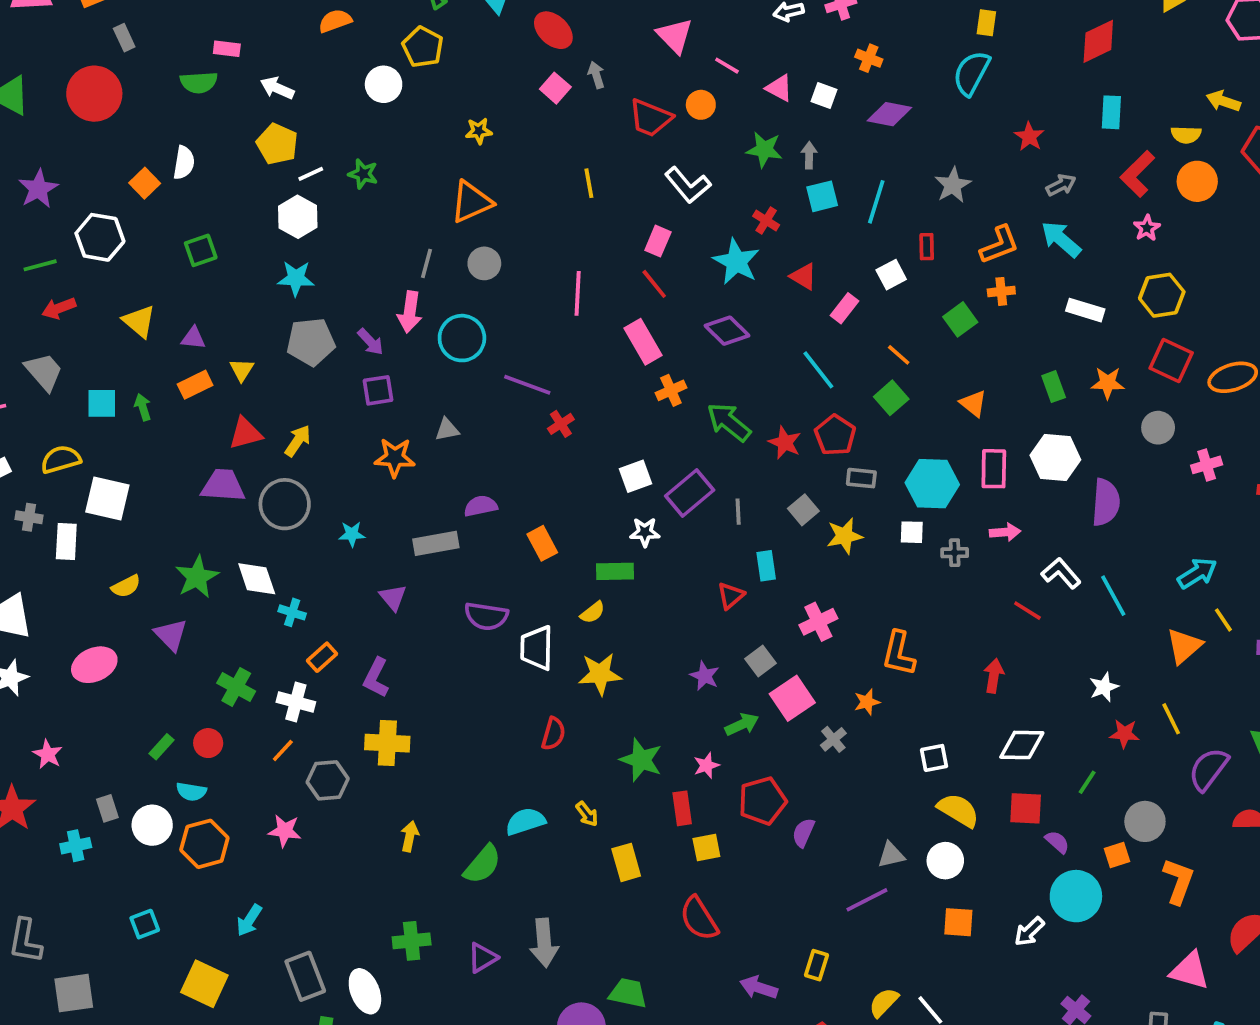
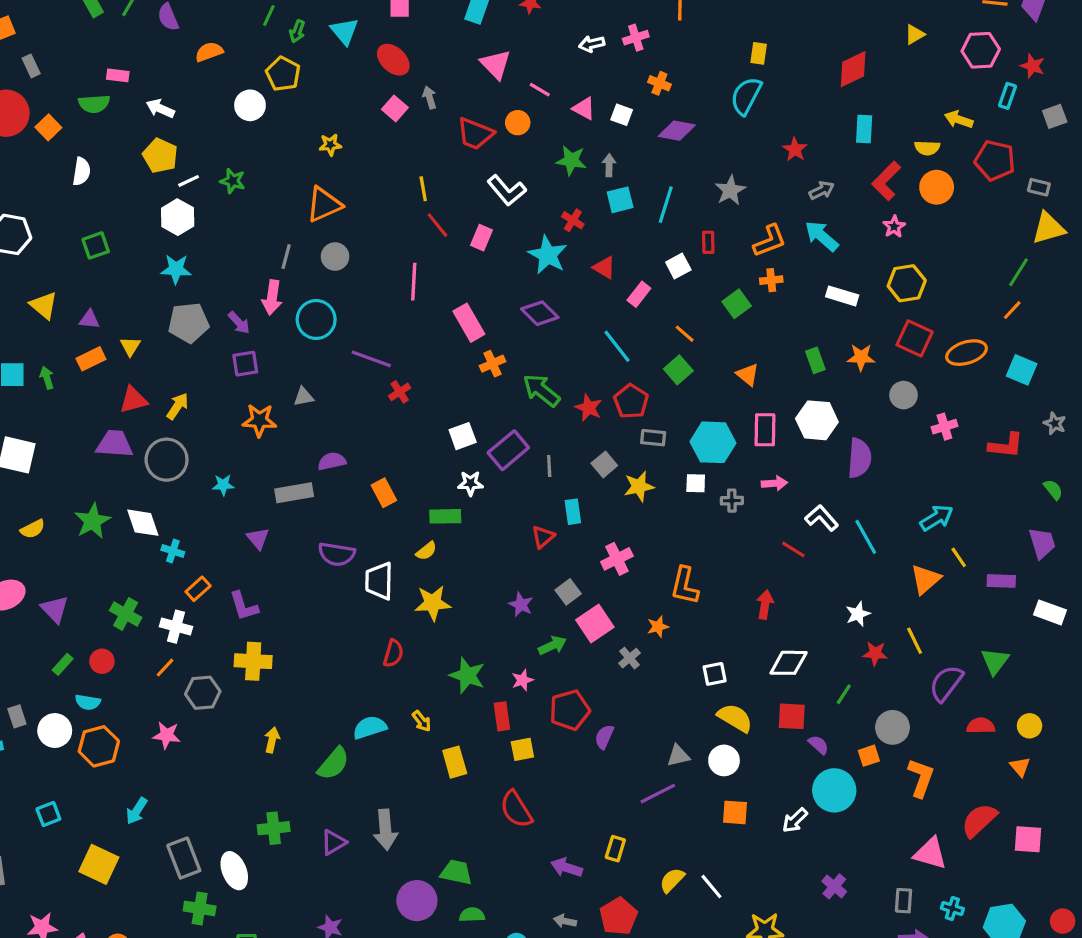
orange square: (145, 183) -> (48, 127), moved
red line: (654, 284) -> (437, 225), moved
purple triangle: (171, 635) -> (55, 609), moved
purple L-shape: (376, 678) -> (244, 606), turned -44

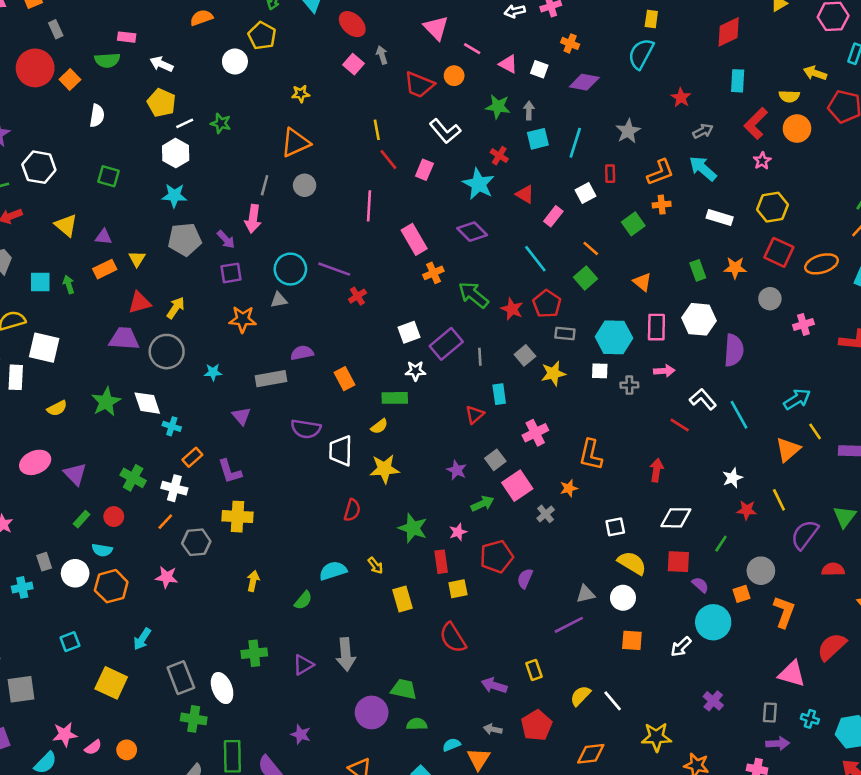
green square: (96, 245) -> (109, 176), turned 35
cyan circle: (316, 320) -> (290, 269), moved
green semicircle: (333, 764) -> (303, 600), size x0.7
yellow rectangle: (615, 849) -> (534, 670), turned -36

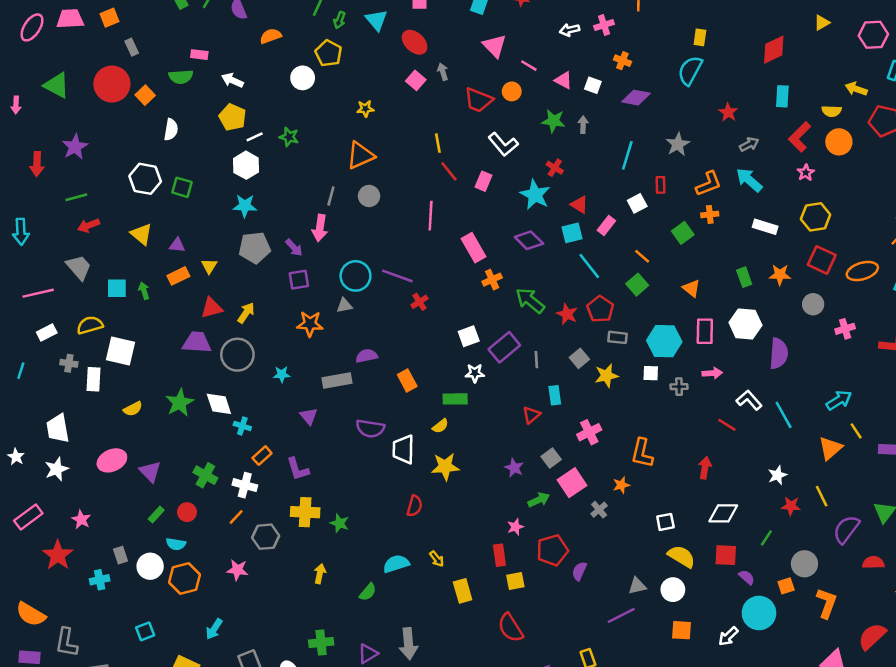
cyan square: (538, 139) -> (572, 233), moved
white hexagon: (39, 167) -> (145, 179), moved
green star: (413, 528) -> (340, 523), moved, size x0.7

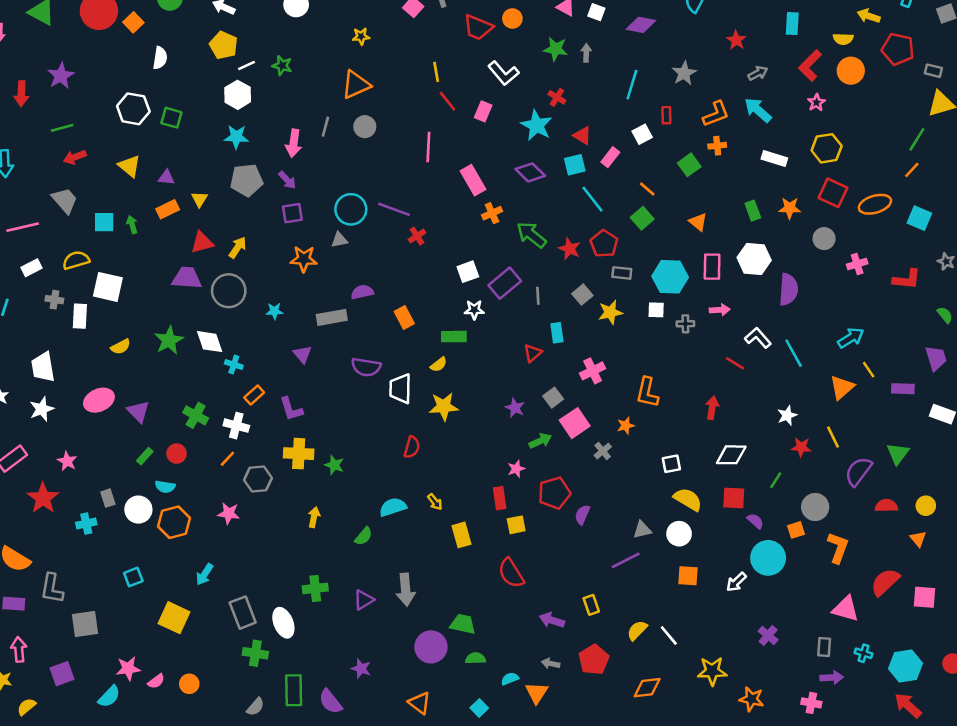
pink arrow: (320, 228) -> (294, 143), moved

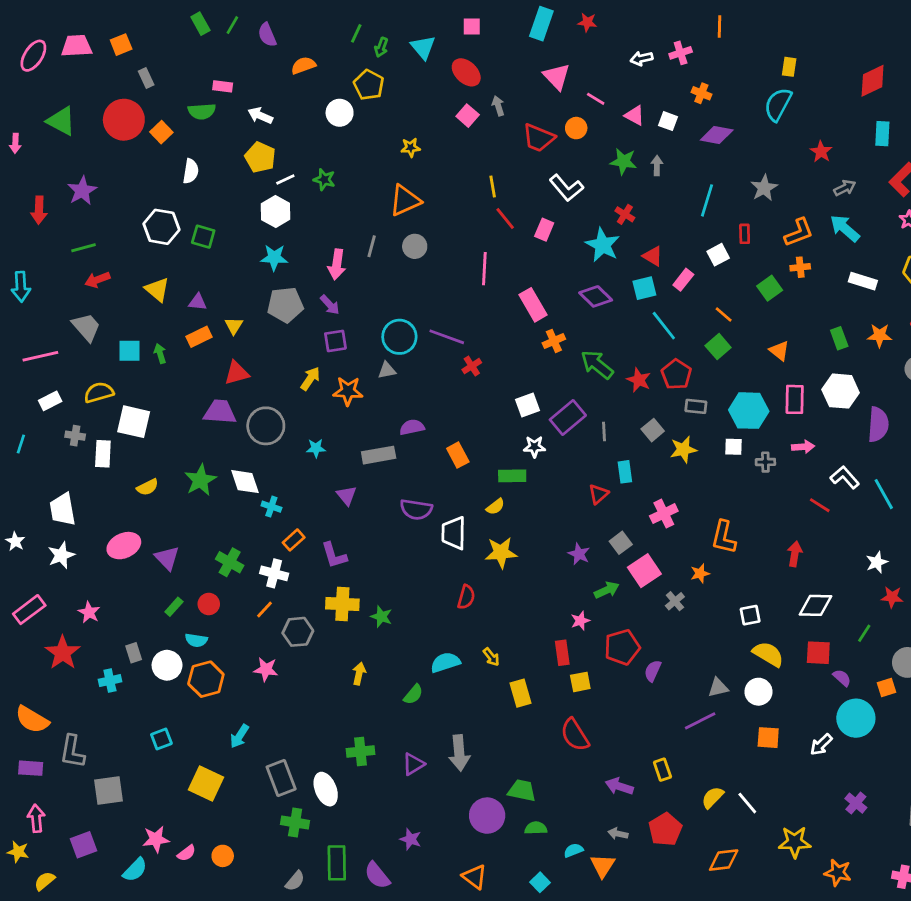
yellow arrow: (238, 247) -> (310, 379), moved

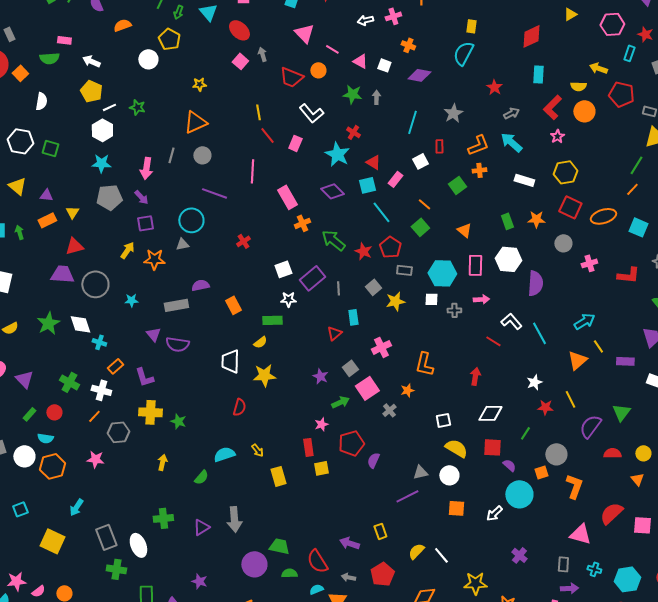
purple line: (447, 337) -> (214, 193), moved
purple semicircle: (416, 509) -> (177, 344), moved
red semicircle: (575, 735) -> (317, 561), moved

